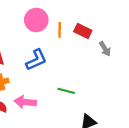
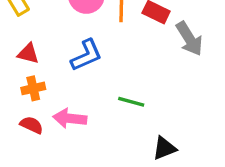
gray arrow: (105, 49) -> (189, 39), size x1.5

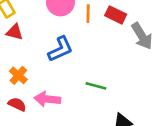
red triangle: (28, 54) -> (14, 32), moved
orange cross: (33, 88) -> (18, 75), turned -36

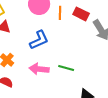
pink arrow: (47, 99) -> (39, 69), moved

